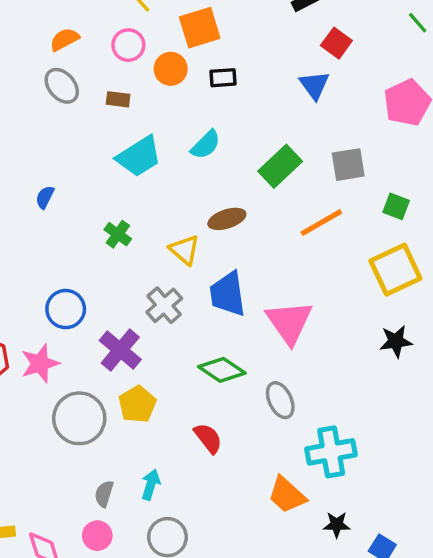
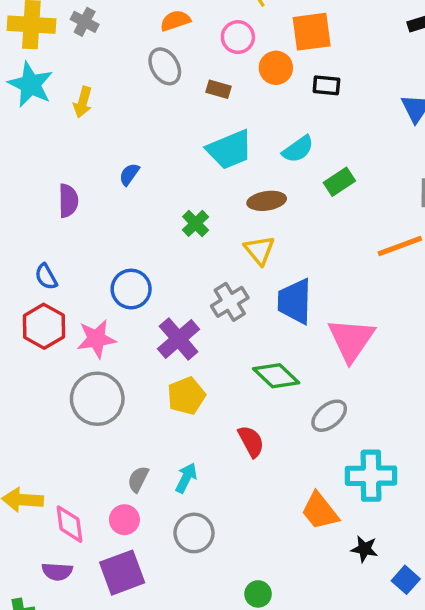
green rectangle: (280, 166) -> (339, 182), moved, size x0.7
brown ellipse: (227, 219) -> (267, 201), moved
gray ellipse: (280, 400) -> (329, 416), turned 66
gray circle: (79, 418) -> (97, 399), moved

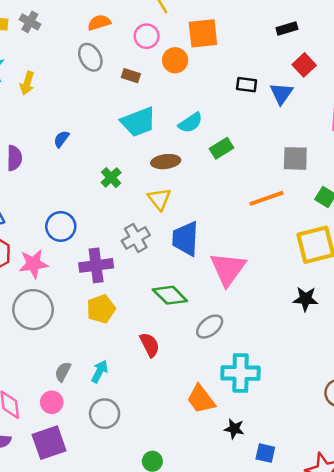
black rectangle: (326, 85) -> (247, 85), moved
purple cross: (179, 339) -> (96, 265), turned 32
blue square: (406, 580) -> (265, 453), turned -30

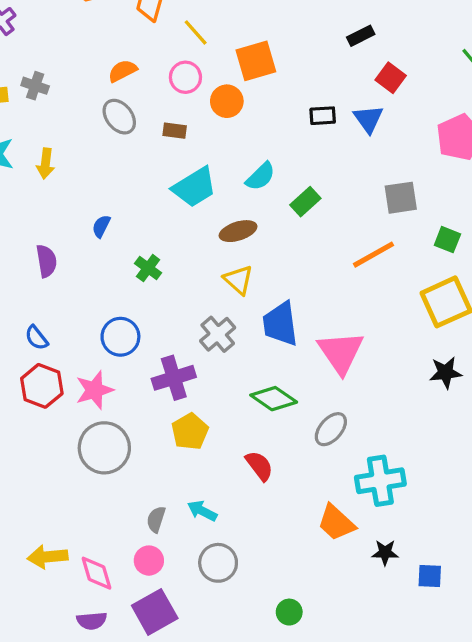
green cross: (111, 178) -> (148, 268), moved
cyan arrow: (99, 371) -> (202, 511), turned -80

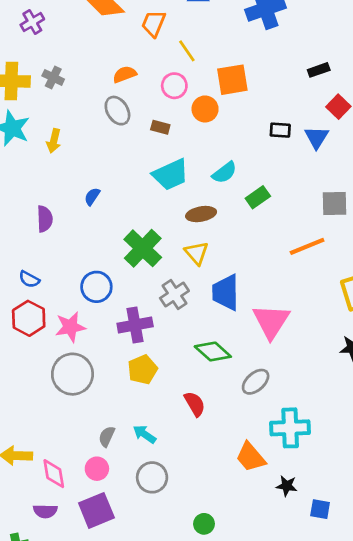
green cross: (148, 268) -> (143, 248), moved, size x1.8
blue semicircle: (36, 338) -> (29, 279), turned -30

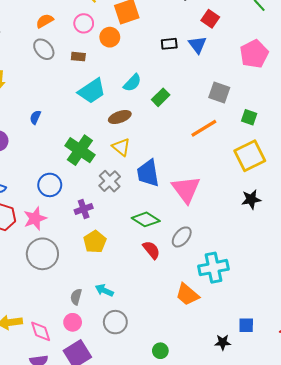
gray square: (335, 204) -> (219, 93), turned 30
purple cross: (135, 325) -> (84, 209), size x0.7
red semicircle: (195, 404) -> (151, 250), moved
black star: (287, 486) -> (223, 342), moved

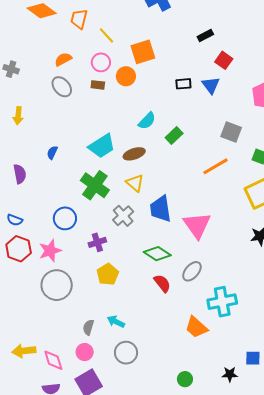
brown rectangle: (78, 57) -> (98, 85), moved
cyan trapezoid: (92, 91) -> (102, 146), moved
green circle: (160, 351) -> (185, 379), moved

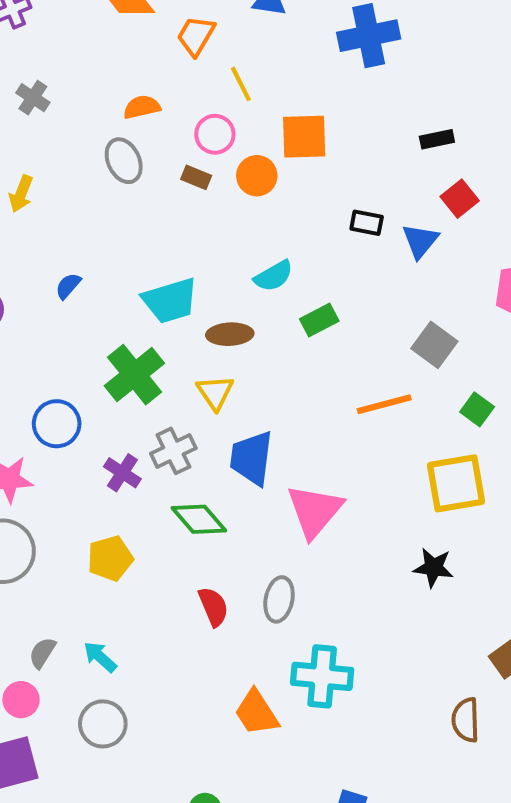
purple cross: (97, 242) -> (122, 473), moved, turned 36
green diamond: (157, 254) -> (199, 519), moved
gray ellipse: (192, 271) -> (279, 599), turned -45

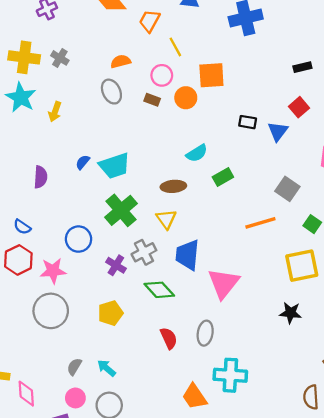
black rectangle: (437, 139) -> (302, 67), moved
cyan trapezoid: (170, 301) -> (115, 166), moved
pink circle: (21, 700) -> (75, 398), moved

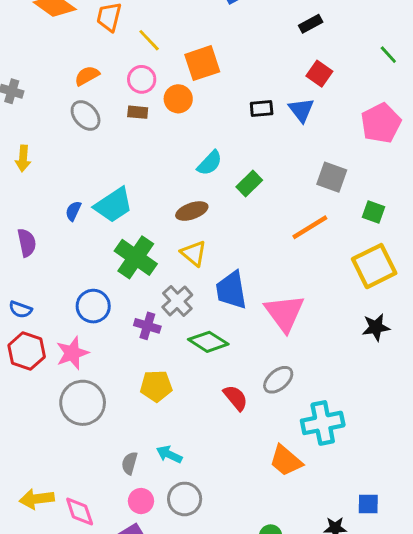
yellow pentagon: (110, 313) -> (156, 386), turned 30
gray ellipse: (205, 333) -> (278, 380), turned 55

